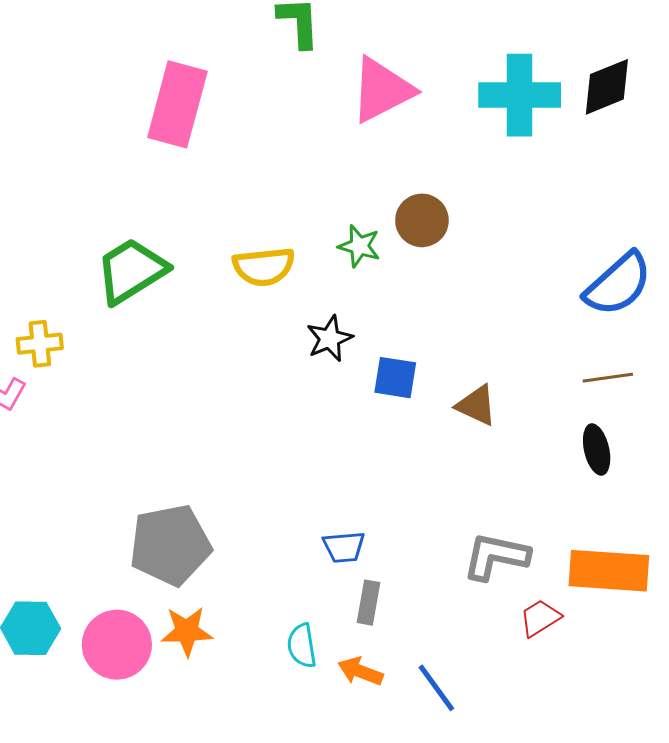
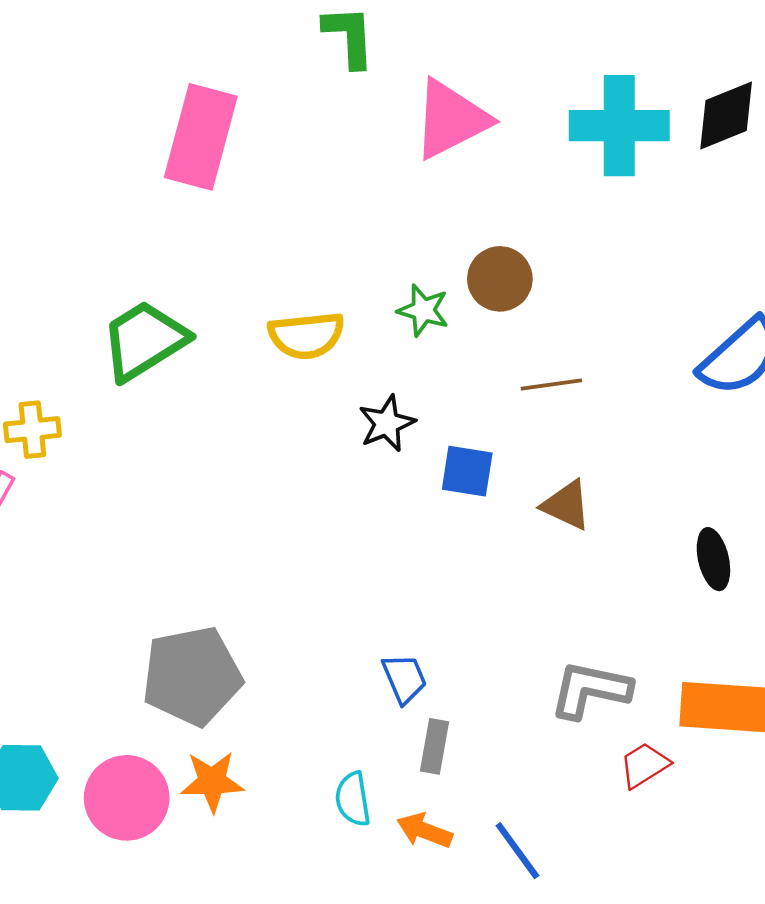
brown line: (608, 378) -> (551, 384), moved
blue trapezoid: (344, 547) -> (404, 678), turned -108

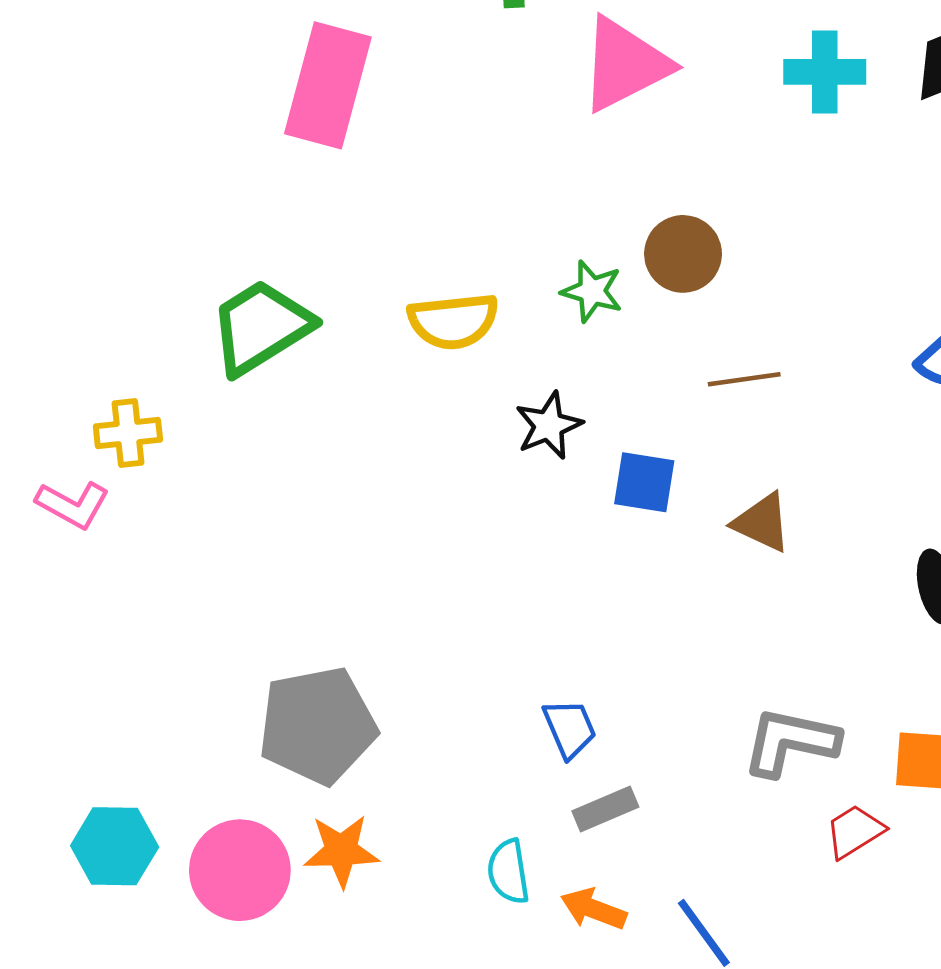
cyan cross: (619, 126) -> (825, 72), size x0.7
gray rectangle: (435, 746) -> (605, 809), turned 57

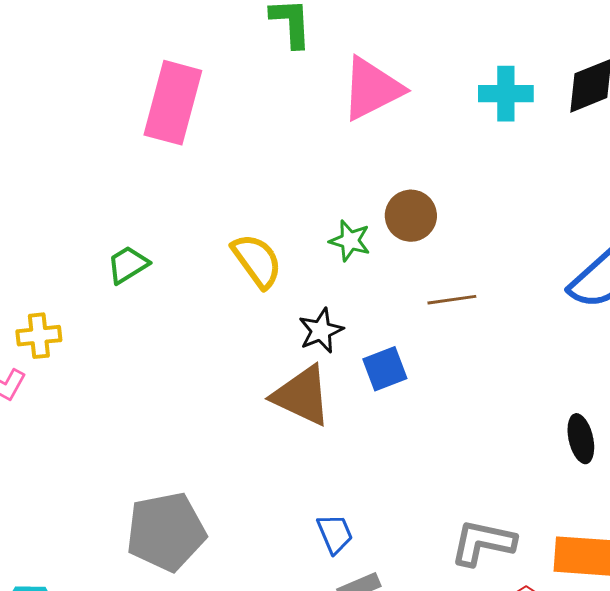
yellow semicircle: (453, 321) -> (257, 261), turned -120
green trapezoid: (261, 327) -> (128, 265), size x0.6
blue square: (644, 482) -> (385, 369), turned -30
brown triangle: (762, 523) -> (302, 396), moved, size x1.5

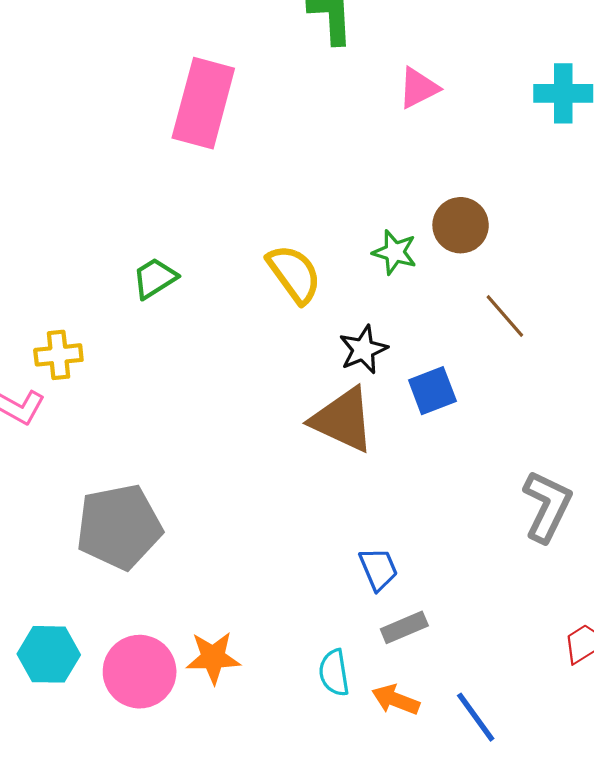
pink triangle: (372, 89) -> (418, 88), size x0.6
brown line: (452, 300) -> (505, 316), turned 57
gray pentagon: (166, 532) -> (119, 527), moved
gray L-shape: (483, 543) -> (547, 506), moved, turned 104

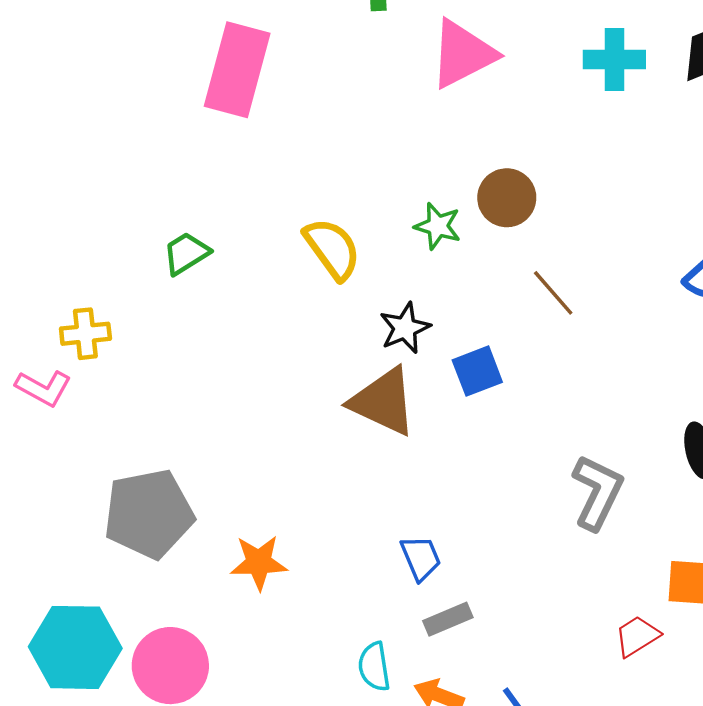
pink triangle: (418, 88) -> (463, 54), size x1.6
cyan hexagon: (49, 654) -> (75, 647), size x1.4
orange star: (213, 658) -> (259, 562), moved

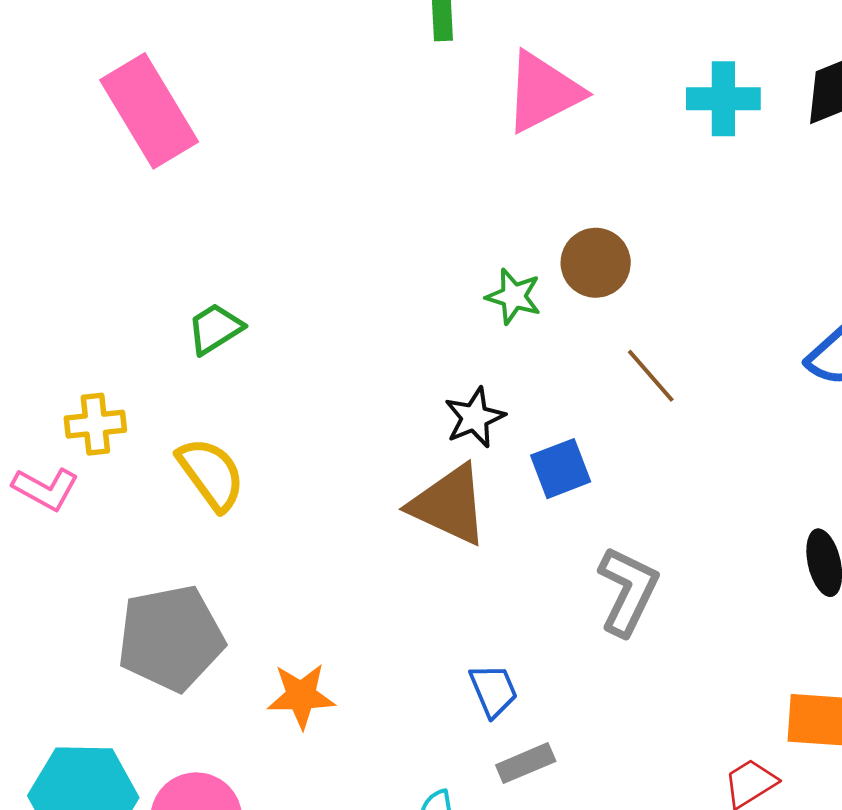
pink rectangle: (237, 70) -> (149, 111), moved, turned -46
yellow semicircle: (332, 249) -> (211, 474), moved
gray L-shape: (597, 492) -> (628, 591), moved

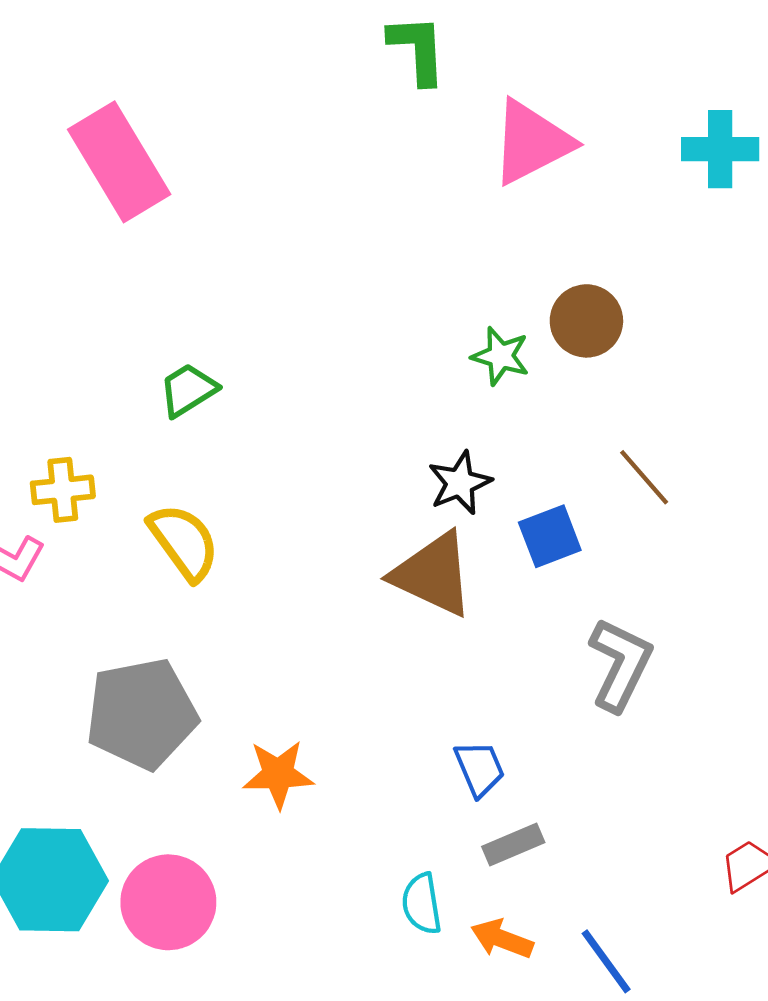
brown line: (651, 376) -> (644, 477), moved

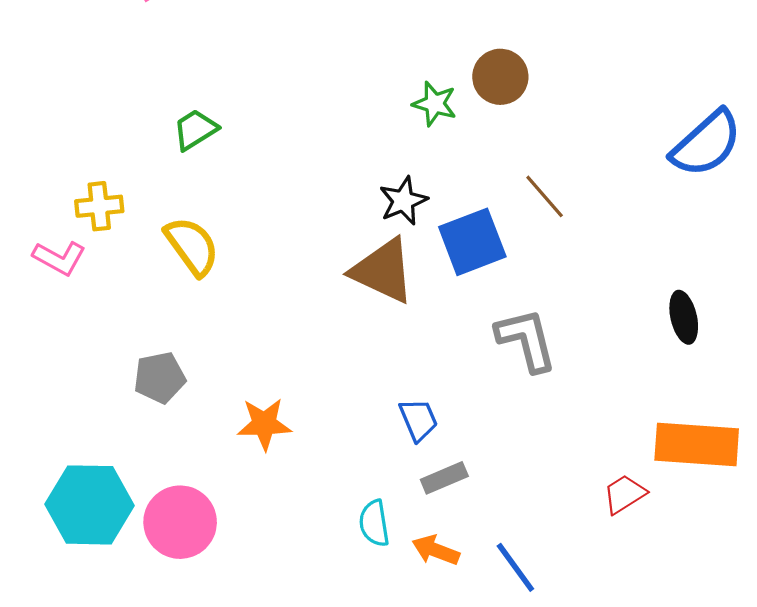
blue square: (550, 536) -> (472, 242), size x1.4
gray L-shape: (620, 664) -> (526, 340), turned -40
gray pentagon: (142, 714) -> (160, 378), size x0.6

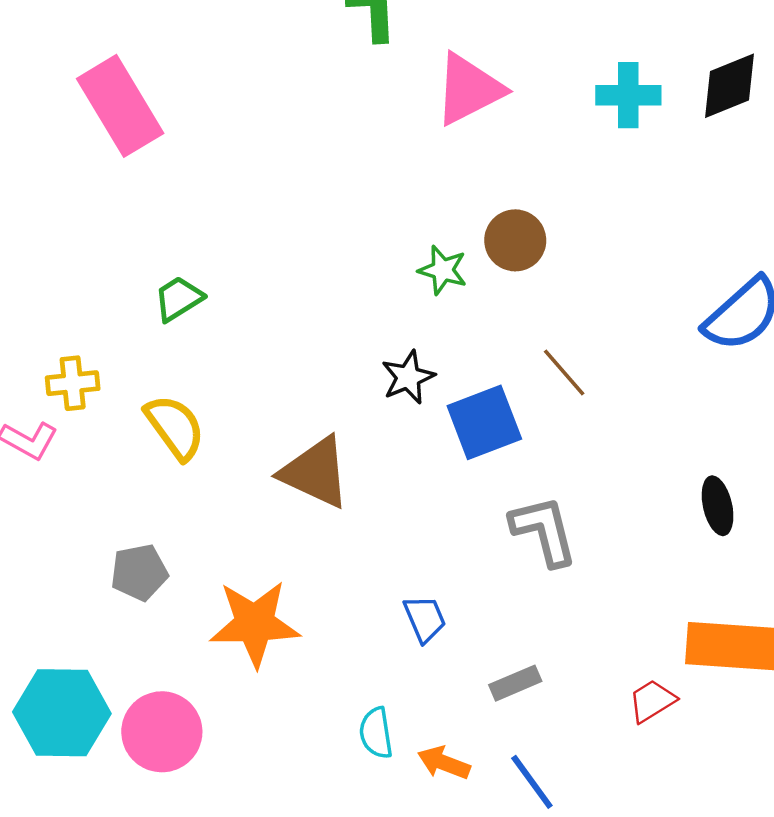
brown triangle: (383, 271) -> (315, 472), moved
orange star: (264, 424) -> (255, 624), size x1.5
gray rectangle: (444, 478) -> (515, 683), moved

